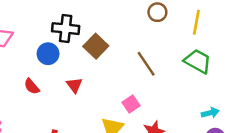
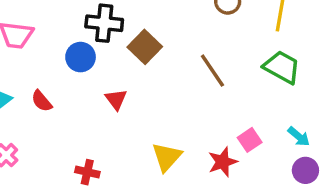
red semicircle: (32, 86) -> (42, 101), moved
pink square: (131, 104) -> (250, 140), moved
cyan arrow: (210, 113) -> (299, 137), turned 54

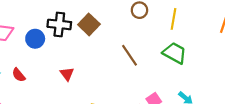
brown square: (145, 47) -> (89, 24), moved
blue circle: (81, 57) -> (35, 39), moved

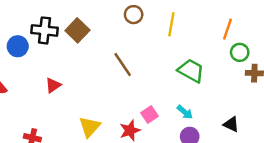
green trapezoid: (175, 53) -> (191, 71), moved
red triangle: (67, 74) -> (53, 85), turned 32

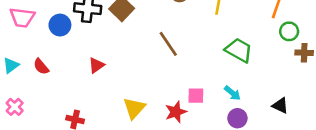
pink square: (149, 115) -> (196, 96), turned 35

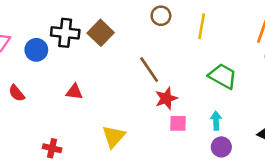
red triangle: (96, 65) -> (74, 92), turned 42
cyan arrow: (232, 93) -> (216, 121), turned -132
red star: (176, 112) -> (166, 98), moved

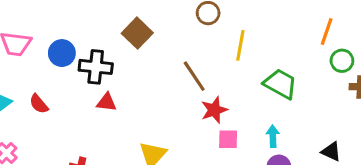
yellow line: (202, 26) -> (240, 45), moved
black cross: (65, 33) -> (96, 67), moved

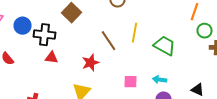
yellow line: (240, 45) -> (134, 33), moved
red star: (214, 110) -> (90, 63), moved
cyan arrow: (273, 136) -> (160, 80), turned -80

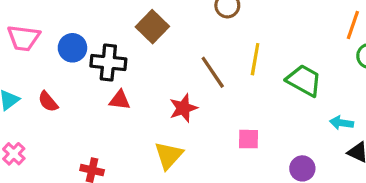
cyan arrow: (160, 80) -> (341, 123), moved

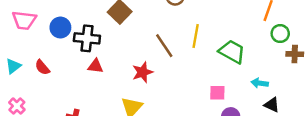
pink square: (249, 139) -> (217, 93), moved

